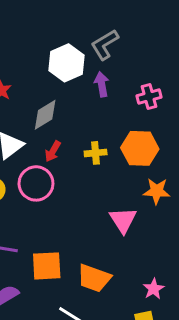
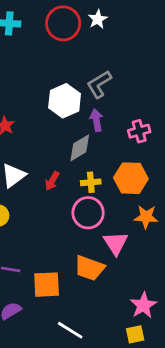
gray diamond: (45, 115) -> (80, 148), moved
pink circle: (36, 183) -> (88, 213), moved
orange trapezoid: (94, 278) -> (89, 268), moved
pink star: (154, 289) -> (143, 305), size x1.4

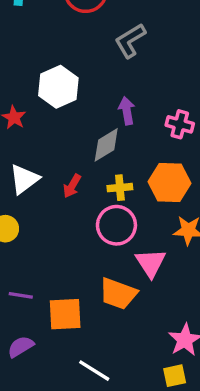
gray L-shape: (99, 84) -> (130, 41), moved
white hexagon: (65, 101) -> (58, 87), moved
pink cross: (139, 131) -> (180, 124), turned 30

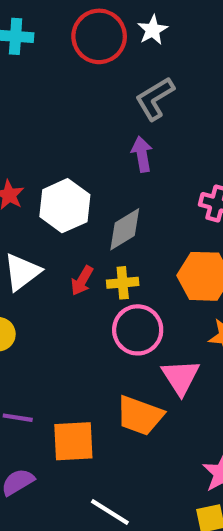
white hexagon: (58, 87) -> (65, 206), moved
purple arrow: (127, 111) -> (142, 154), moved
yellow cross: (120, 188) -> (123, 283), moved

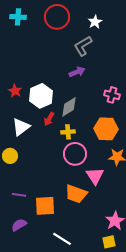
white star: (153, 30) -> (95, 22), moved
purple arrow: (142, 154) -> (77, 72), turned 77
red arrow: (82, 281) -> (49, 119), moved

